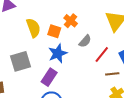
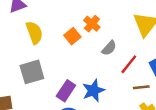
yellow semicircle: (33, 28) -> (34, 33), moved
orange square: (54, 31) -> (72, 36), turned 32
blue star: (58, 53) -> (93, 91), moved

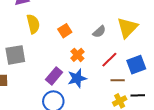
orange cross: (92, 24) -> (77, 55), moved
gray semicircle: (109, 48) -> (99, 32), moved
gray square: (32, 72) -> (15, 55), moved

